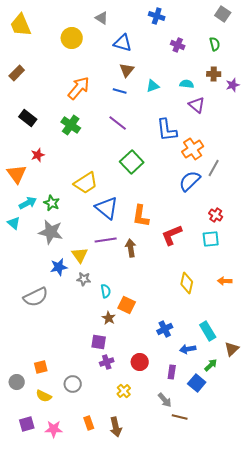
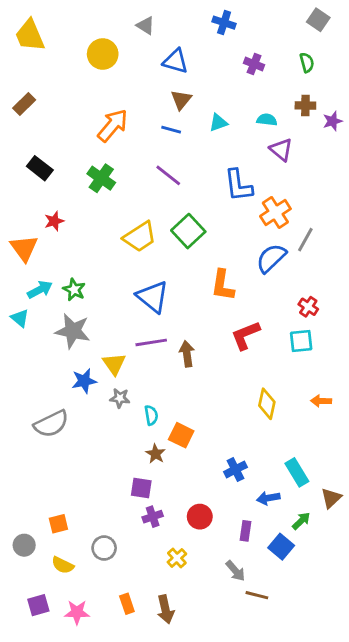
yellow trapezoid: (86, 183) -> (140, 237), moved
orange L-shape: (141, 216) -> (223, 285), moved

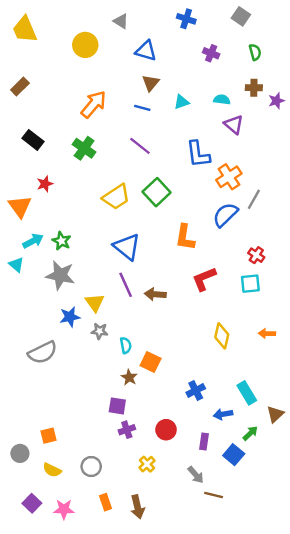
gray square: (318, 20) -> (241, 16), moved
purple line: (151, 342) -> (126, 285), turned 75
brown arrow: (187, 354) -> (155, 294), turned -78
gray circle: (104, 548) -> (91, 466), moved
purple square: (38, 605) -> (32, 503), turned -30

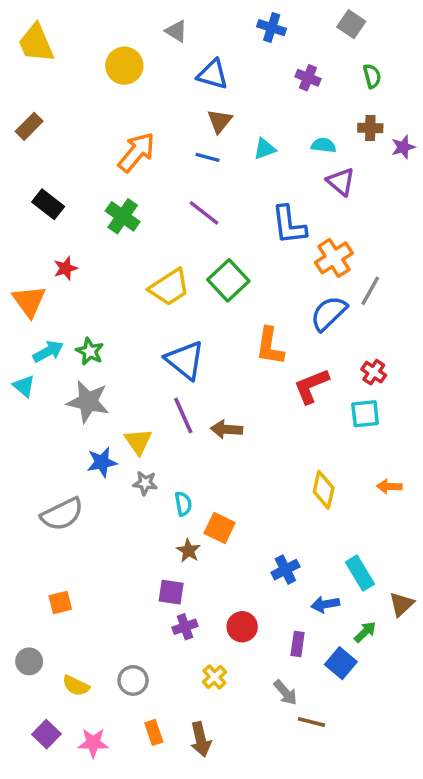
red L-shape: (204, 279) -> (311, 386), moved
orange square: (48, 436) -> (60, 603), moved

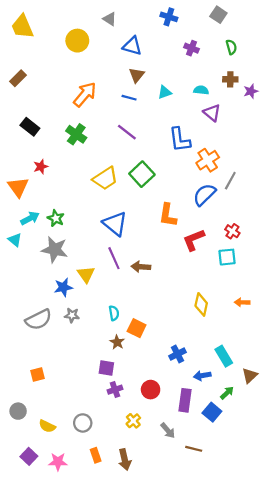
gray star: (145, 483) -> (72, 315), moved
purple rectangle: (298, 644) -> (185, 400), size x1.5
gray arrow: (285, 693) -> (168, 430), moved

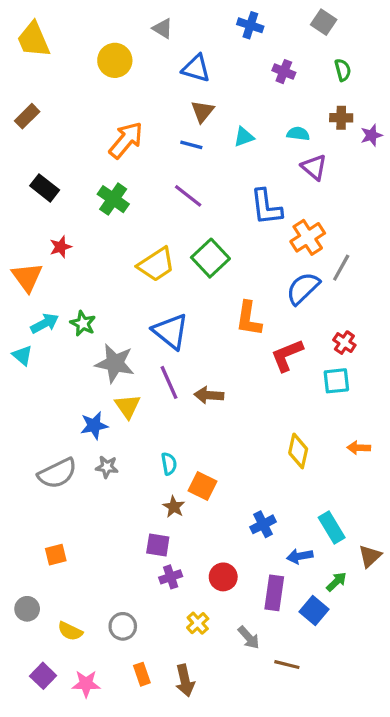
gray star: (55, 250) -> (115, 363), moved

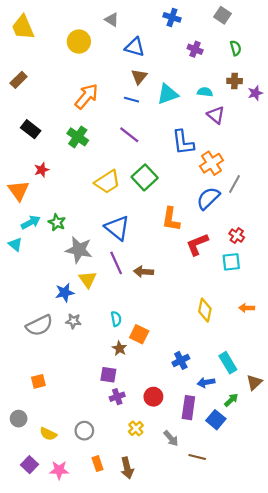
cyan triangle: (244, 137) -> (168, 94), size x1.5

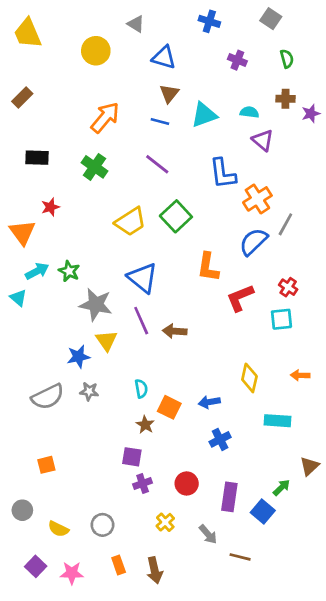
black rectangle: (31, 129) -> (37, 158), turned -36
cyan rectangle: (228, 363) -> (277, 421), moved, turned -55
blue arrow: (206, 382) -> (209, 402), moved

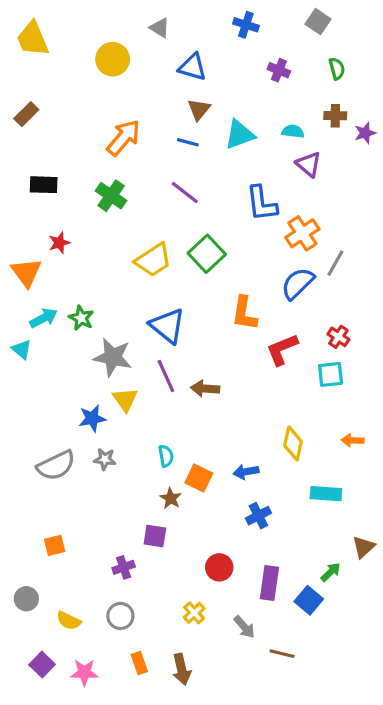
purple cross: (143, 483) -> (124, 567), moved

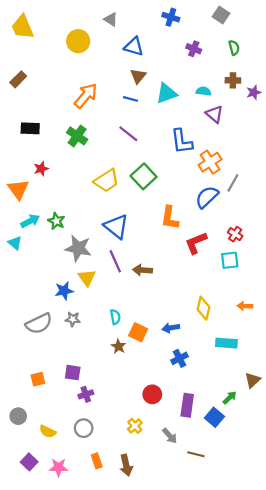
purple square: (155, 536) -> (73, 373), moved

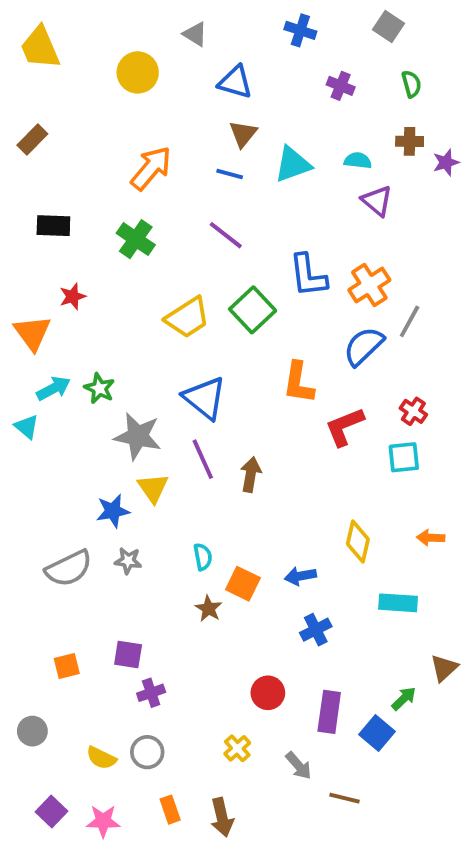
blue L-shape: (182, 141) -> (308, 275), moved
brown arrow: (142, 270) -> (251, 475), turned 96
yellow semicircle: (48, 431) -> (101, 758), moved

